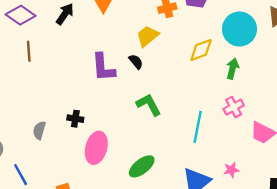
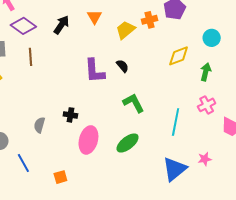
cyan circle: (239, 29) -> (212, 38), size x0.6
yellow trapezoid: (148, 36) -> (126, 30), moved
green ellipse: (142, 166) -> (128, 143), moved

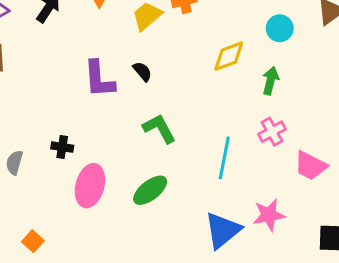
pink star: (205, 159) -> (269, 215), size x1.5
orange square: (60, 177) -> (33, 241), moved, turned -32

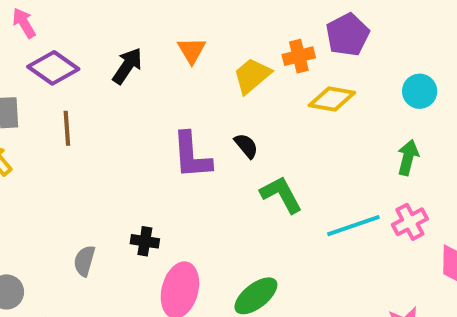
yellow diamond: (229, 56) -> (332, 99), moved, turned 30
green L-shape: (159, 129) -> (281, 195), moved
cyan line: (224, 158) -> (353, 226), moved, turned 60

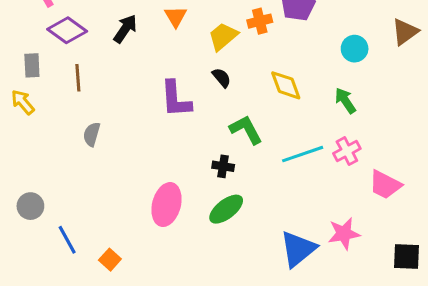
yellow diamond: (332, 99) -> (286, 85), moved, turned 60
black semicircle: (246, 146) -> (222, 78), moved
green arrow: (408, 157) -> (345, 101), turned -48
black cross: (145, 241) -> (223, 166), moved
gray semicircle: (84, 261) -> (92, 134), moved

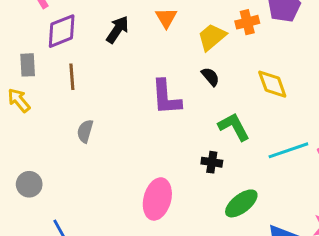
purple diamond: (67, 30) -> (62, 31), turned -57
gray circle: (30, 206) -> (29, 184), moved
green ellipse: (226, 209) -> (241, 203), moved

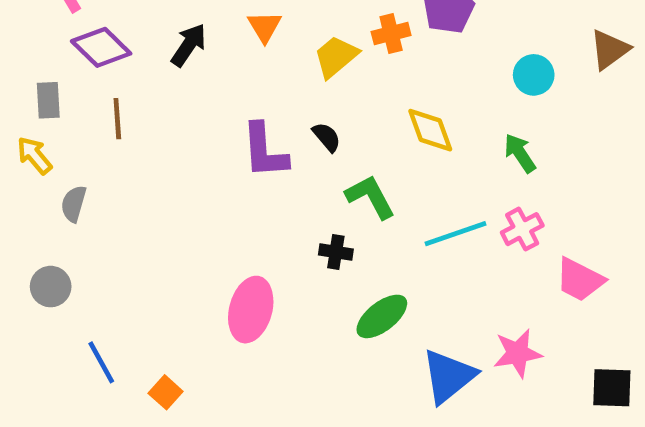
purple diamond: (62, 31) -> (101, 47), turned 66
black semicircle: (210, 77) -> (327, 137), moved
gray semicircle: (85, 131) -> (74, 204), moved

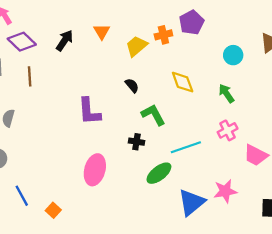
purple L-shape: (265, 151) -> (89, 111), moved
cyan line: (455, 234) -> (186, 147), moved

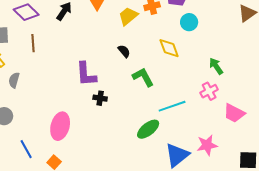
cyan circle: (233, 55) -> (189, 22), moved
green arrow: (226, 93) -> (216, 66), moved
black cross: (136, 142) -> (100, 98), moved
pink ellipse: (95, 170) -> (60, 126), moved

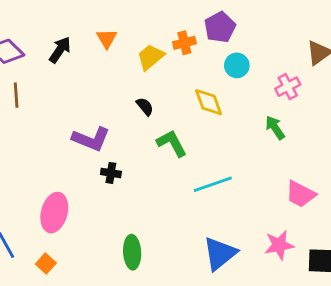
purple L-shape: (86, 74) -> (91, 139), turned -64
pink cross: (209, 91) -> (288, 87), moved
green ellipse: (148, 129) -> (132, 252), moved, turned -55
pink star: (207, 145) -> (279, 245), moved

